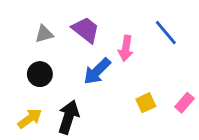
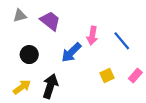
purple trapezoid: (86, 30) -> (50, 21), moved
blue line: (166, 33) -> (122, 41), moved
gray triangle: (44, 34) -> (20, 16), moved

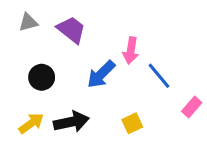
blue line: (122, 41) -> (159, 76), moved
yellow square: (107, 76) -> (132, 123), moved
black arrow: (50, 86) -> (71, 122), turned 60

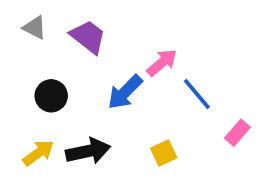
gray triangle: (28, 22) -> (35, 28), turned 42
pink arrow: (131, 51) -> (162, 63), turned -140

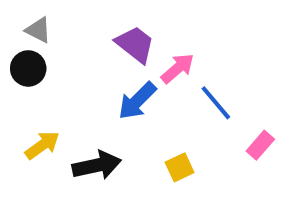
purple trapezoid: (88, 37) -> (135, 44), moved
black circle: (51, 96) -> (28, 68), moved
yellow arrow: (38, 153) -> (42, 145), moved

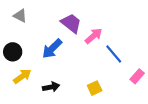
black circle: (28, 68) -> (13, 52), moved
blue arrow: (137, 101) -> (52, 49), moved
black arrow: (97, 165) -> (51, 87), size x0.7

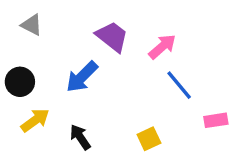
pink arrow: (94, 36) -> (162, 47), moved
pink rectangle: (137, 76) -> (216, 120), turned 40
black arrow: (51, 87) -> (80, 137), turned -112

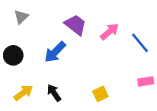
gray triangle: (32, 25) -> (21, 17), turned 49
blue line: (179, 85) -> (140, 43), moved
yellow arrow: (35, 120) -> (23, 93), moved

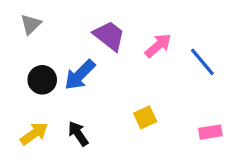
black circle: (13, 55) -> (42, 80), moved
pink rectangle: (146, 81) -> (210, 132), moved
yellow square: (100, 94) -> (145, 117), moved

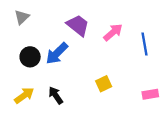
blue line: (202, 62) -> (144, 44), turned 30

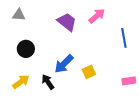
gray triangle: (22, 17) -> (19, 15), turned 48
pink arrow: (113, 32) -> (97, 16), moved
blue arrow: (57, 53) -> (64, 64), moved

